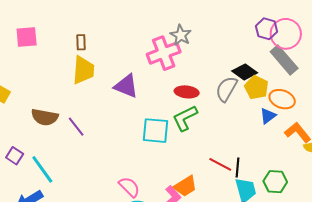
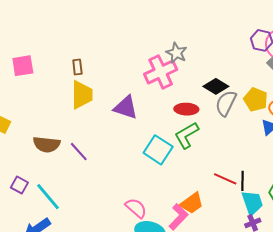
black diamond: (245, 72) -> (216, 86), moved
cyan square: (156, 131) -> (158, 150), turned 32

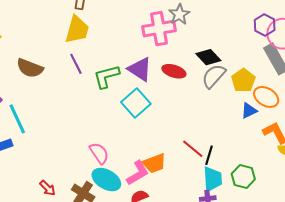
purple triangle: (126, 107) -> (140, 69), moved
green L-shape: (187, 135) -> (106, 76), moved
purple line: (79, 152) -> (76, 64), moved

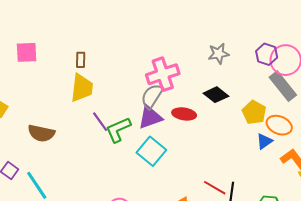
gray star: (179, 14) -> (219, 54), moved, turned 30
purple line: (76, 64) -> (100, 122), moved
purple triangle: (140, 69) -> (150, 117), turned -44
gray semicircle: (214, 76) -> (152, 96), moved

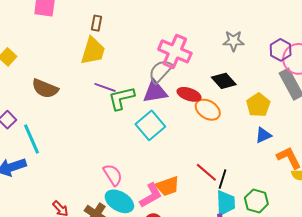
pink cross: (163, 74) -> (175, 51), turned 32
purple line: (100, 122) -> (105, 87), turned -45
orange ellipse: (279, 125) -> (208, 110), moved

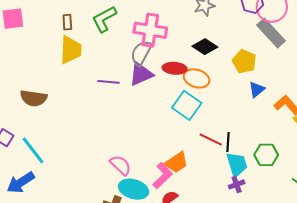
purple line: (105, 87) -> (108, 82), moved
green L-shape: (121, 98) -> (104, 19), moved
cyan square: (150, 125) -> (187, 105), moved

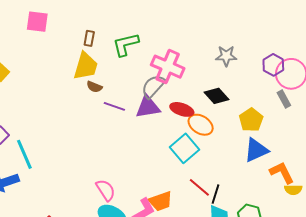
gray rectangle: (271, 33) -> (284, 99), size x0.6
blue triangle: (257, 89) -> (256, 150), size x1.5
brown semicircle: (34, 98) -> (94, 87), moved, size x0.6

